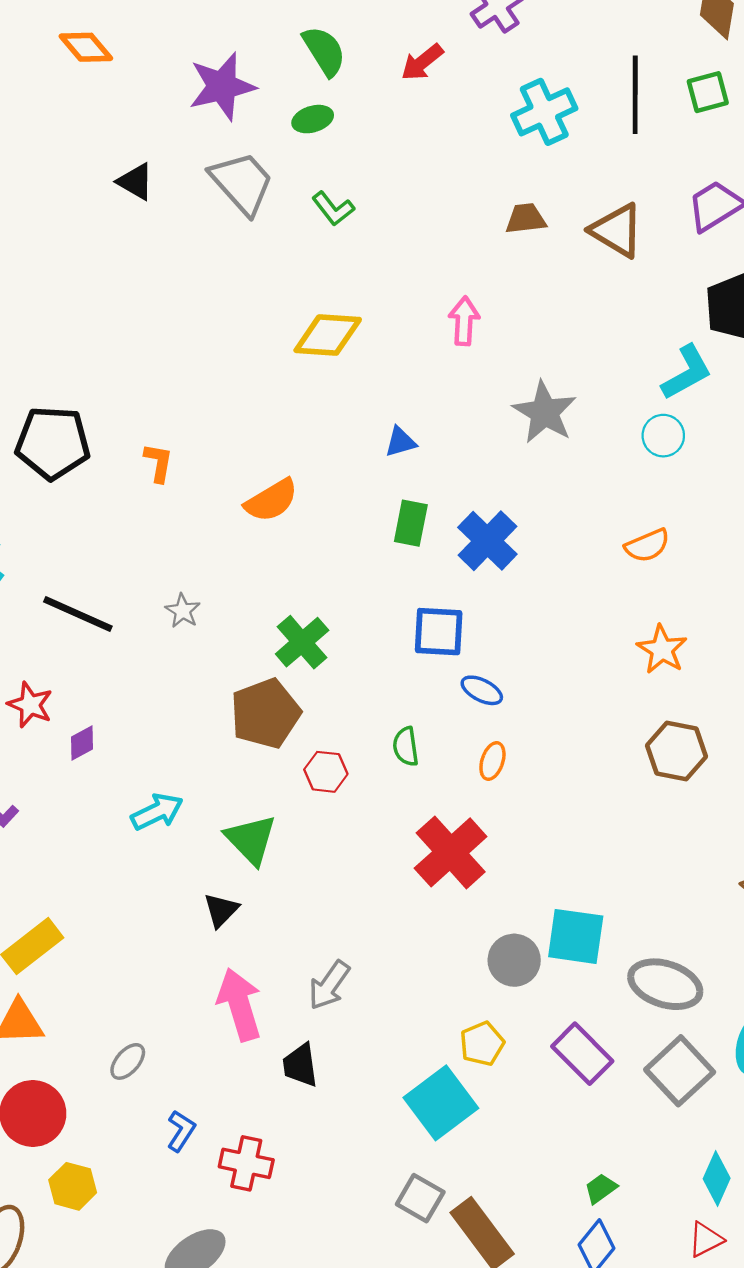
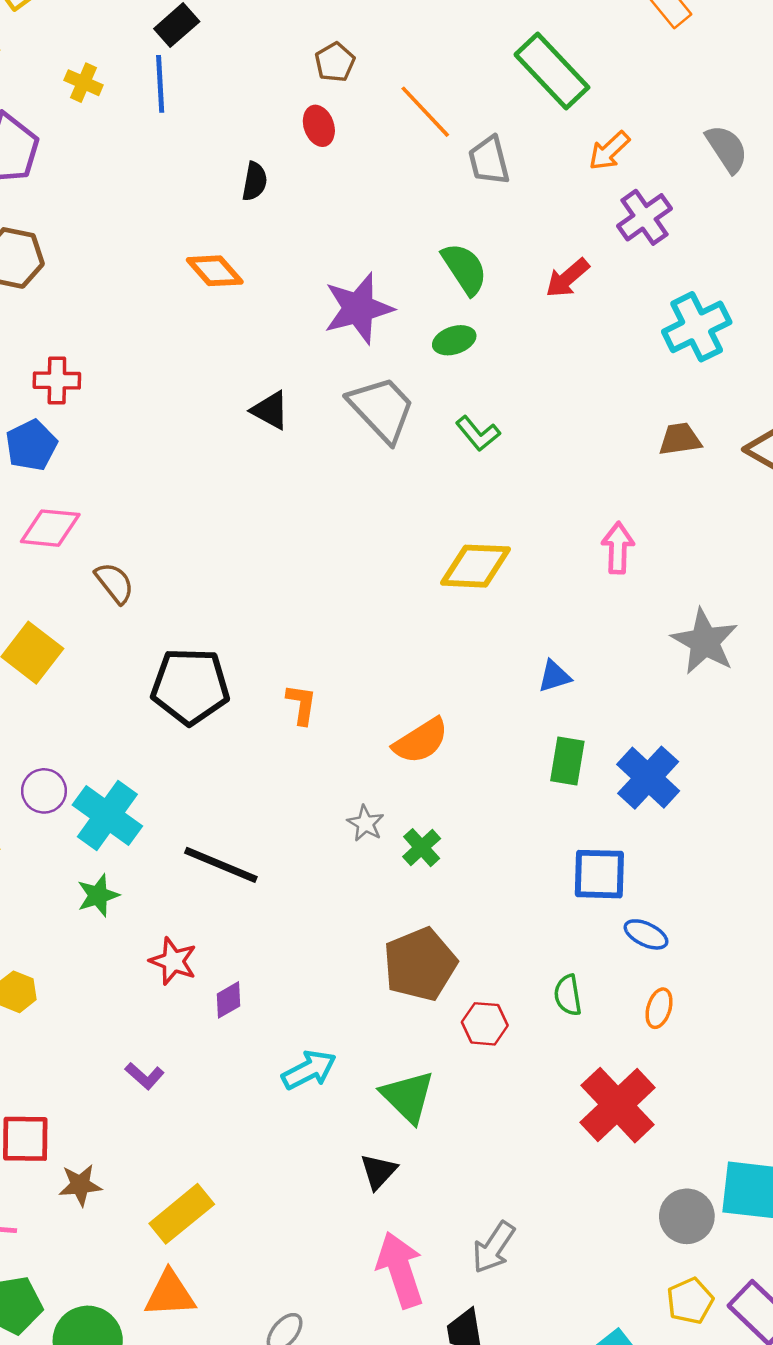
gray star: (183, 611) -> (366, 823), moved
green cross: (302, 642) -> (422, 848), moved, size x0.7
yellow pentagon: (482, 1044) -> (690, 1301), moved

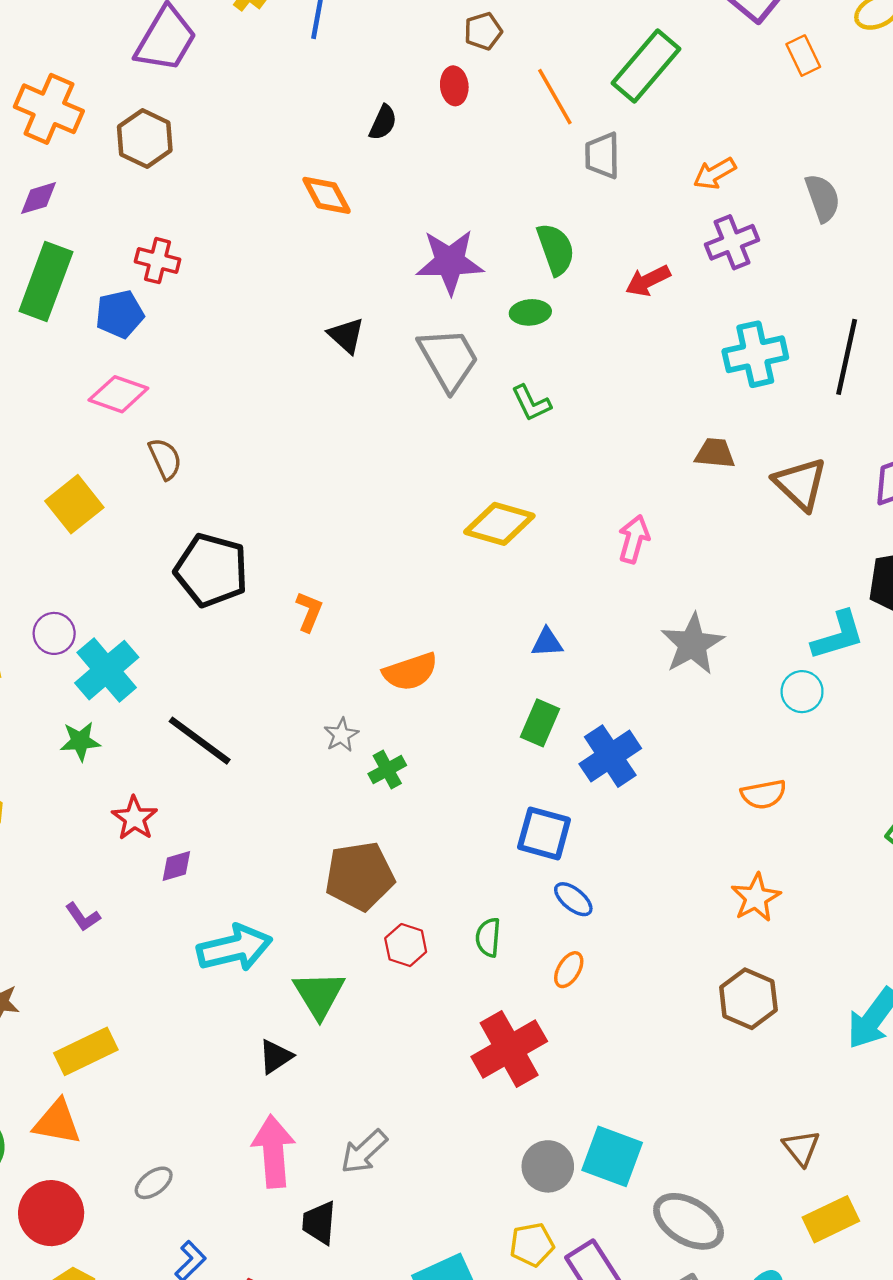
green rectangle: (552, 71) -> (646, 66), moved, turned 70
cyan arrow: (309, 1070) -> (235, 948), size x1.4

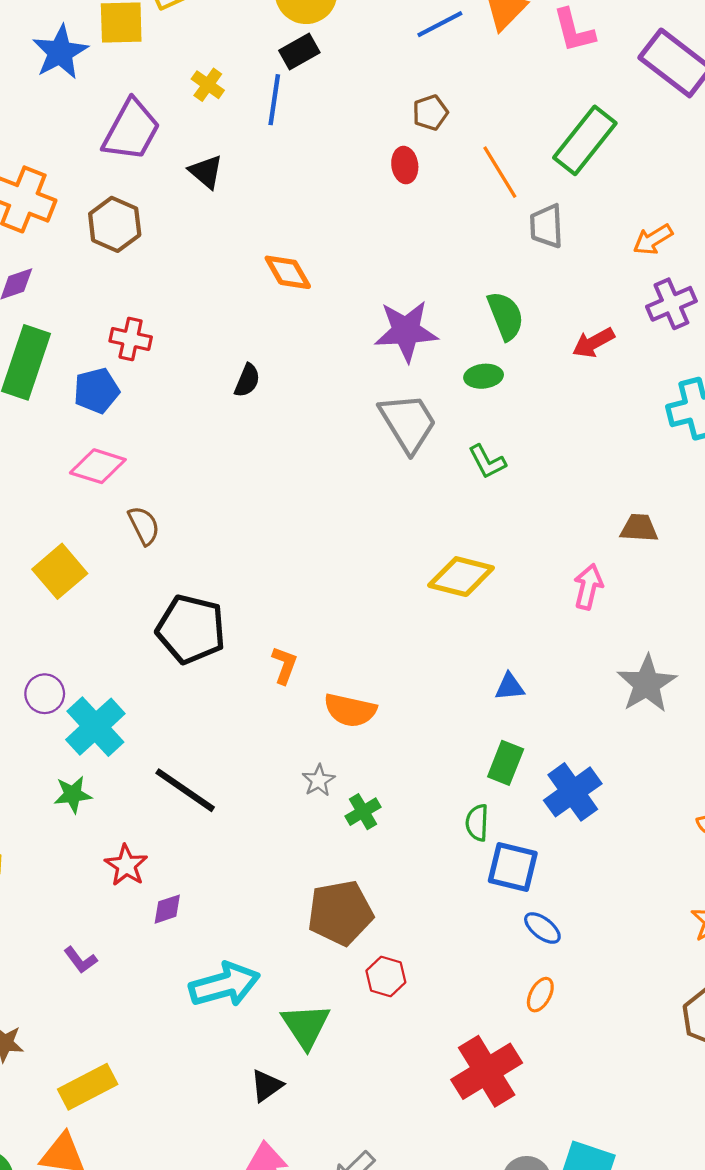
black semicircle: (383, 122) -> (247, 380), moved
black triangle: (346, 335) -> (206, 172), moved
brown trapezoid: (715, 453) -> (639, 528), moved
orange semicircle: (410, 672) -> (350, 710), moved, turned 33
green semicircle: (488, 937) -> (477, 823), moved

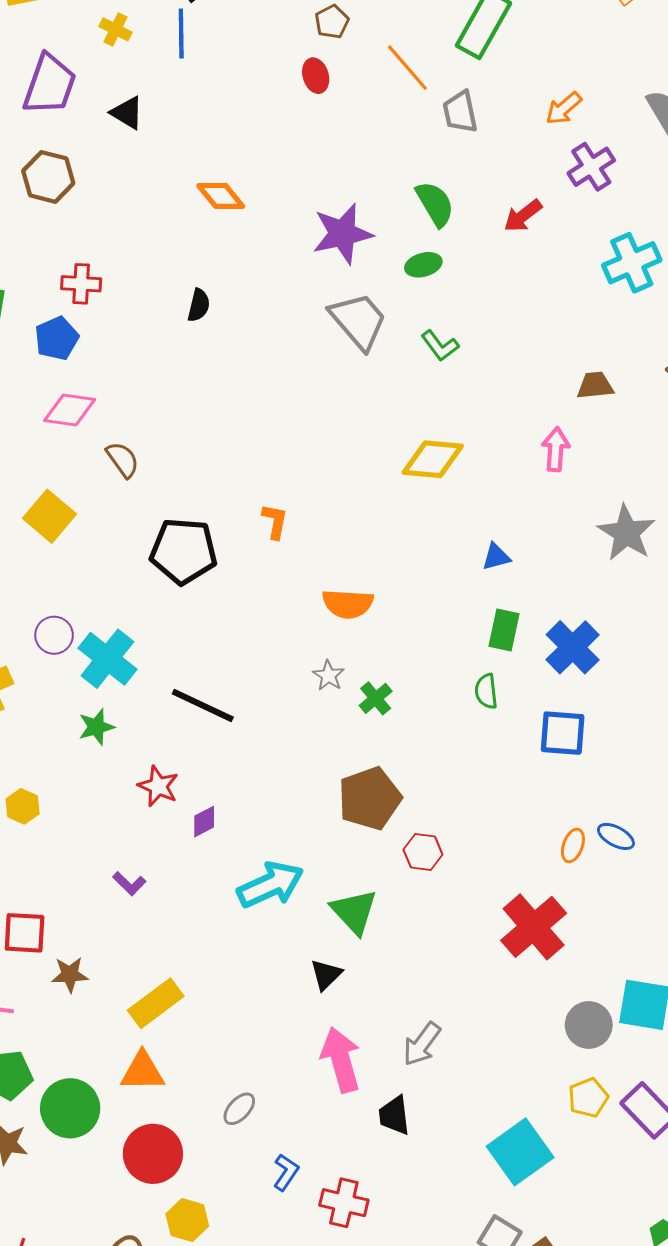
orange L-shape: (284, 665) -> (275, 521), moved
blue square: (513, 867) -> (563, 733), moved
blue ellipse: (542, 928) -> (616, 836), moved

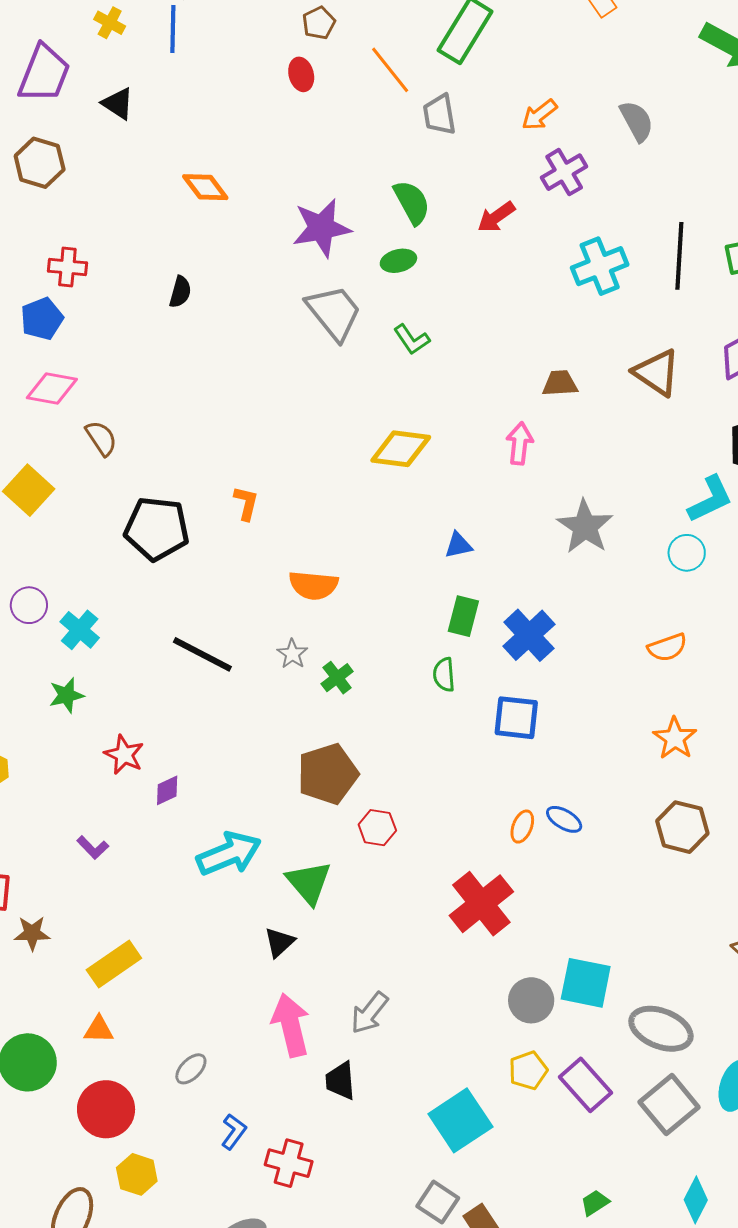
cyan cross: (107, 659) -> (80, 630), size x0.7
black line: (203, 705) -> (202, 654), moved
orange triangle: (142, 1071) -> (99, 1029), size x0.7

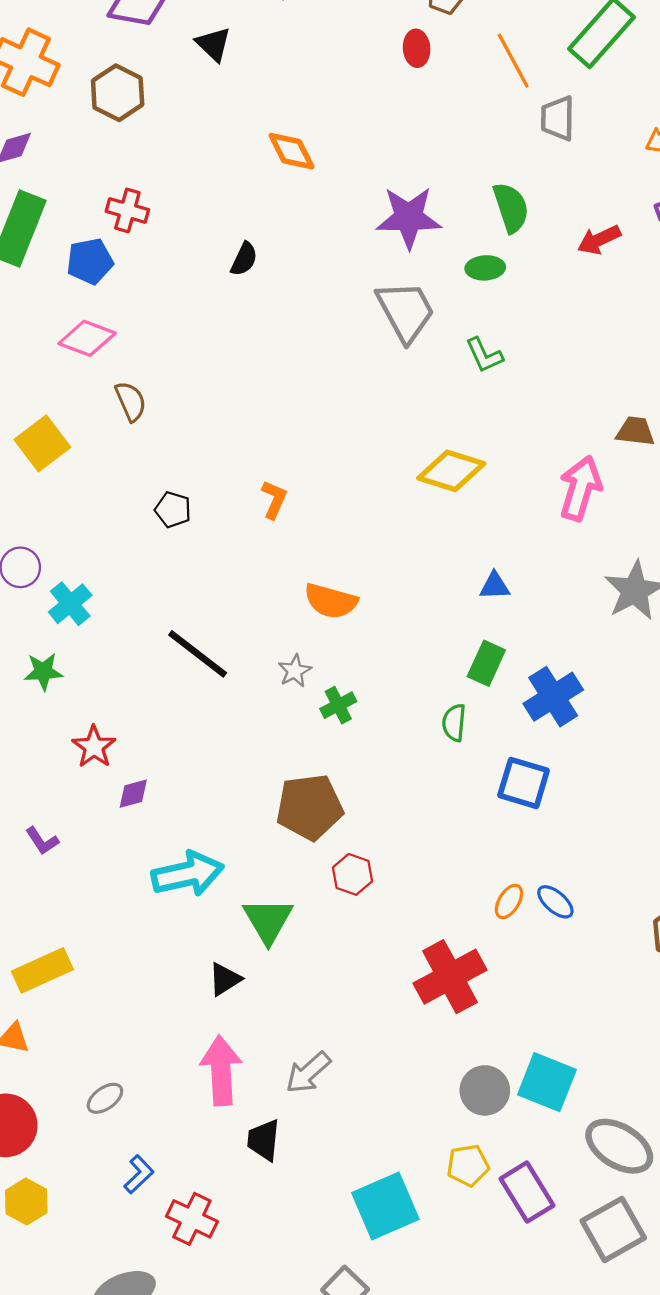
pink arrow: (520, 443) -> (580, 488), size x1.4
black pentagon: (157, 529) -> (173, 510), size x0.5

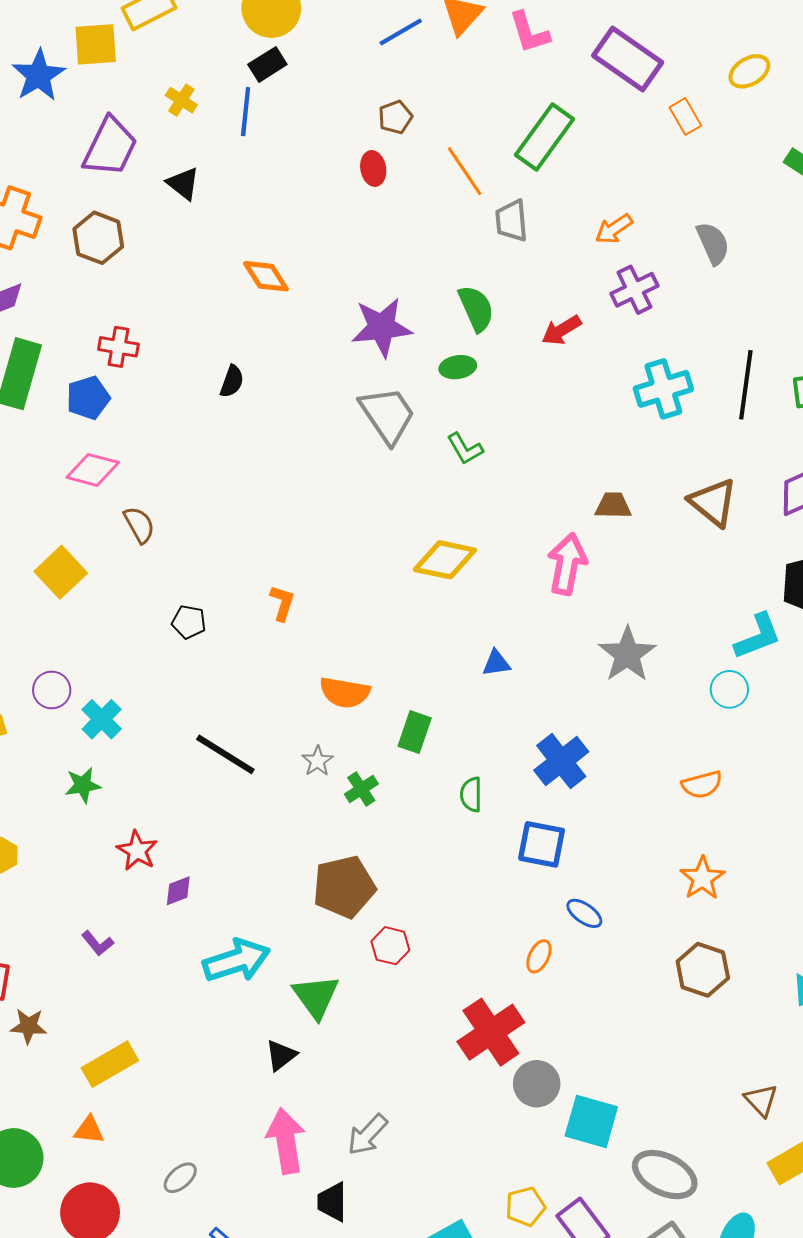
green rectangle: (486, 663) -> (415, 732), moved
blue ellipse: (555, 902) -> (584, 913), moved
gray circle: (485, 1090) -> (537, 1084), moved

